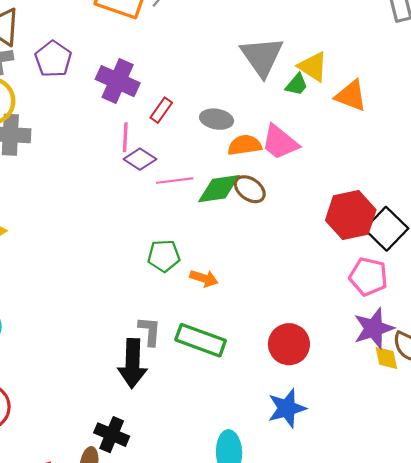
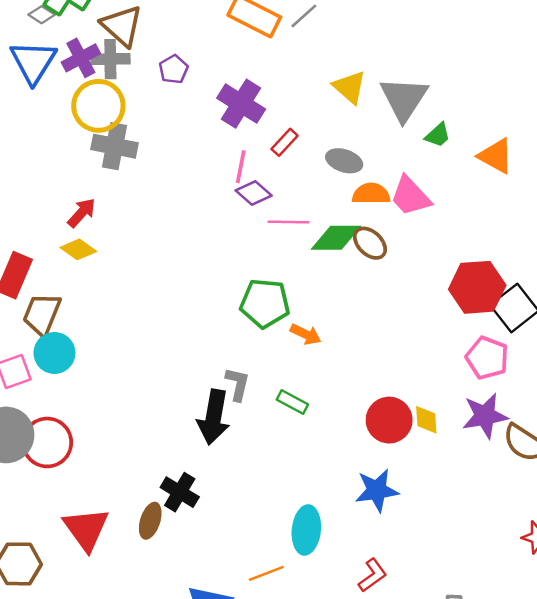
purple pentagon: (53, 59) -> (173, 69), size x0.7
yellow triangle: (313, 67) -> (350, 87), moved
green pentagon: (164, 256) -> (265, 303), size x1.4
green rectangle: (201, 340) -> (292, 402), size x0.6
yellow diamond: (386, 358) -> (426, 420), moved

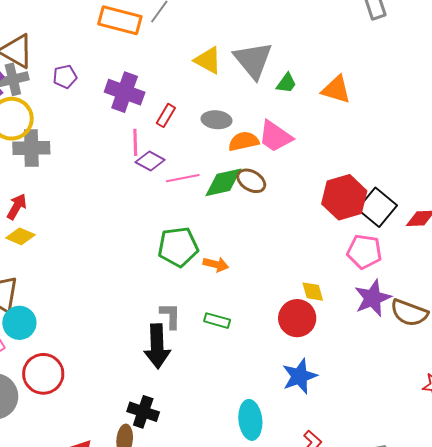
purple pentagon: (173, 69) -> (65, 77), turned 30
yellow diamond: (426, 420) -> (313, 292), moved
red circle: (47, 442) -> (43, 374), moved

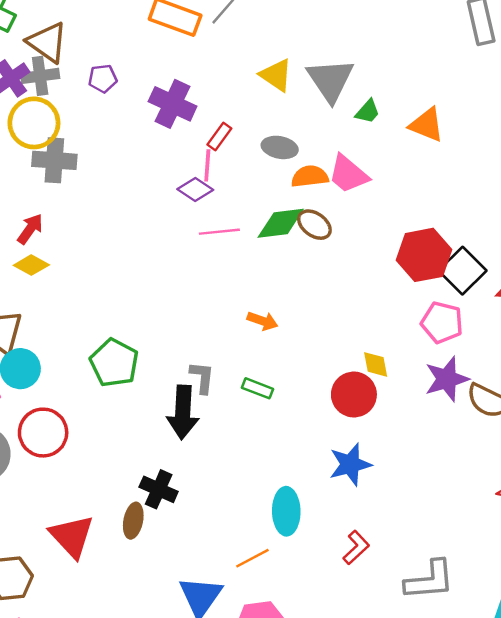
pink line: (135, 142) -> (207, 165), moved
pink line: (183, 178) -> (219, 232), moved
green pentagon: (178, 247) -> (114, 363), moved, turned 30

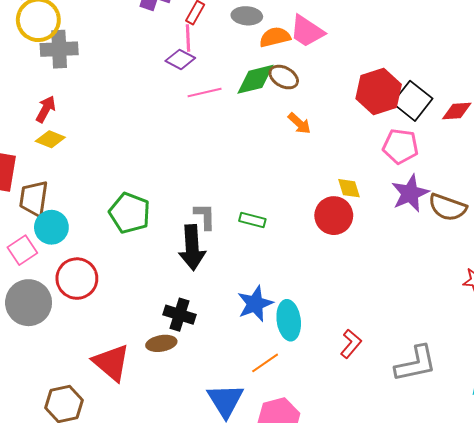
orange arrow: (262, 321) -> (299, 123), moved, turned 30
blue star: (350, 464) -> (255, 304), moved
brown ellipse: (133, 521) -> (161, 343), turned 76

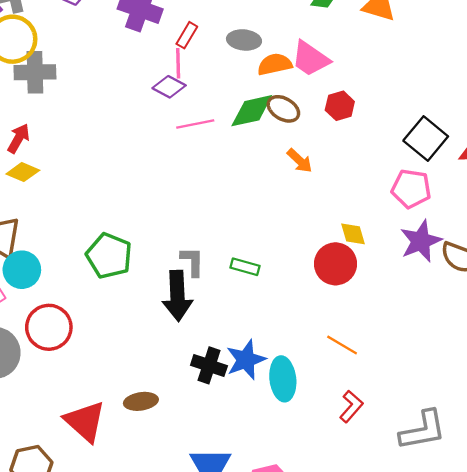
red hexagon: (379, 91) -> (340, 106), moved, size x0.6
black cross: (179, 315) -> (209, 365), moved
orange line: (265, 363) -> (342, 345), moved, turned 64

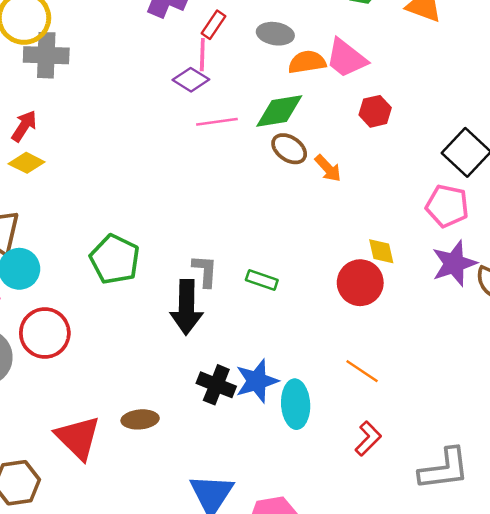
brown ellipse: (283, 109) -> (289, 149), moved

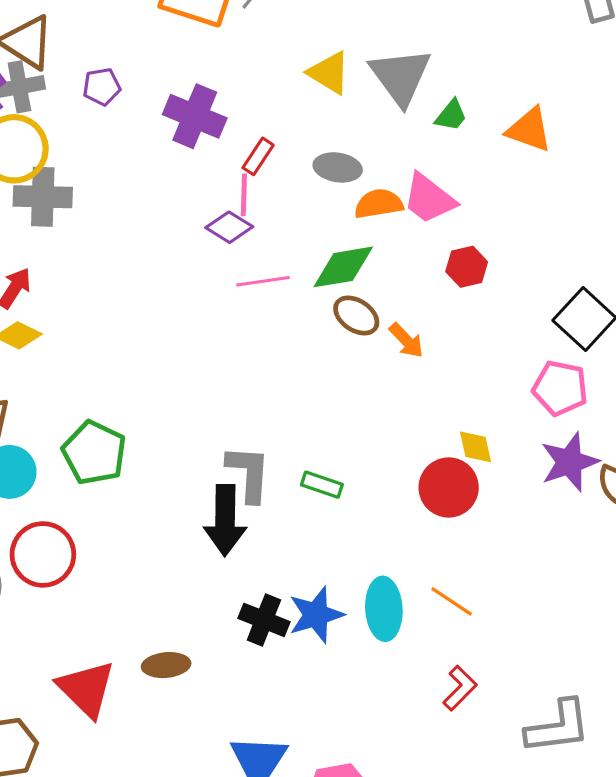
green pentagon: (115, 259) -> (94, 453), moved
gray L-shape: (205, 271) -> (249, 473), size x1.4
cyan ellipse: (296, 404) -> (384, 609), moved

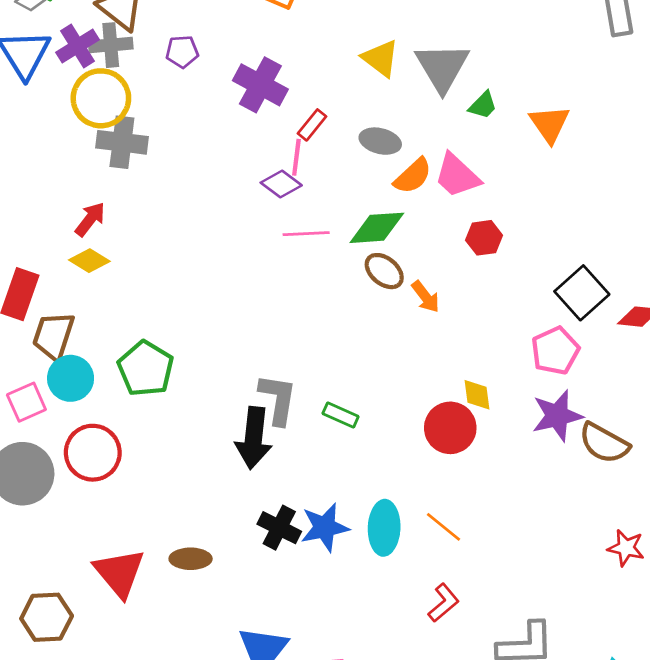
orange triangle: (529, 130) -> (550, 124), turned 30
orange semicircle: (379, 204) -> (413, 176), turned 141
pink pentagon: (560, 388) -> (555, 351), turned 30

